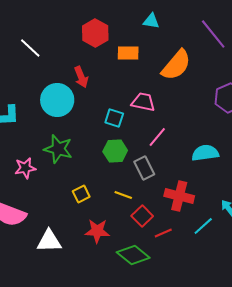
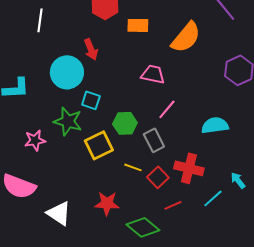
white line: (30, 48) -> (40, 20), turned 55
cyan square: (114, 118) -> (91, 100), moved
yellow square: (81, 194) -> (99, 145), moved, size x1.6
red square: (142, 216) -> (158, 177), moved
white triangle: (49, 241) -> (59, 213), turned 36

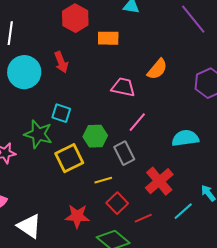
orange semicircle: (186, 37) -> (157, 69), moved, size x0.7
cyan circle: (67, 72) -> (24, 72), moved
yellow line: (133, 167) -> (103, 180), turned -36
red cross: (189, 168) -> (159, 181), turned 36
red square: (158, 177) -> (117, 203), moved

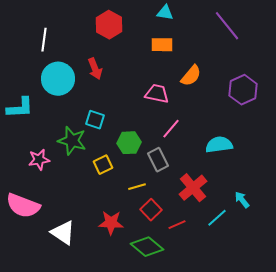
orange rectangle: (108, 38) -> (162, 45), moved
yellow square: (69, 158) -> (103, 165), size x0.7

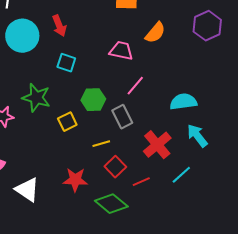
purple hexagon: (243, 90) -> (207, 26), moved
cyan square: (95, 120) -> (66, 63), moved
cyan arrow: (242, 200) -> (197, 136), moved, size x1.4

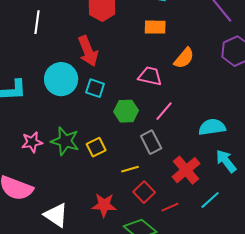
red arrow: (59, 26) -> (88, 51), size x1.4
cyan circle: (22, 36) -> (61, 79), moved
green star: (36, 98) -> (65, 141), moved
green hexagon: (93, 100) -> (126, 111), moved

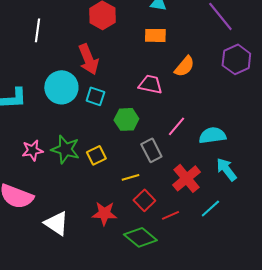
pink line: (164, 111) -> (176, 126), moved

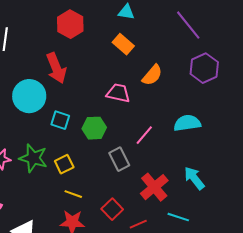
orange rectangle: (155, 35) -> (123, 44), turned 40
cyan square: (95, 96) -> (60, 120), moved
cyan semicircle: (212, 135) -> (187, 123), moved
yellow line: (130, 177) -> (73, 194), moved, turned 36
cyan line: (210, 208) -> (178, 217), turned 60

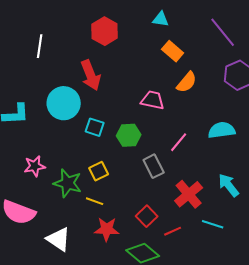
orange rectangle: (123, 44) -> (173, 51), moved
green star: (33, 158) -> (68, 183), moved
yellow line: (73, 194) -> (95, 201), moved

